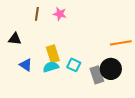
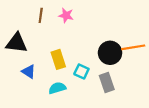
black triangle: (15, 39) -> (17, 43), size x1.5
cyan semicircle: (51, 67) -> (57, 88), moved
black circle: (111, 69) -> (110, 53), moved

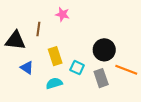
brown line: (41, 15) -> (38, 29), moved
orange line: (133, 47) -> (126, 70), moved, turned 30

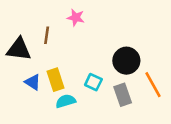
yellow rectangle: (55, 56) -> (55, 80), moved
orange line: (126, 70) -> (153, 85), turned 40

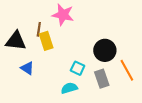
pink star: (76, 18) -> (63, 15), size x1.5
yellow rectangle: (55, 80) -> (46, 41), moved
cyan semicircle: (66, 101) -> (69, 88), moved

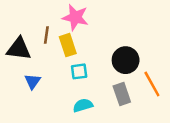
yellow rectangle: (46, 41) -> (68, 45), moved
blue triangle: (27, 68) -> (33, 81), turned 32
cyan square: (78, 68) -> (79, 71), moved, turned -32

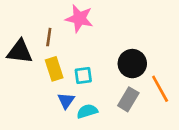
yellow rectangle: (68, 45) -> (54, 69), moved
blue triangle: (33, 81) -> (66, 101), moved
gray rectangle: (122, 94) -> (128, 99), turned 50

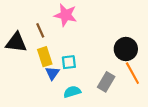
brown line: (49, 37) -> (40, 30), turned -32
black circle: (132, 64) -> (126, 49), moved
blue triangle: (66, 101) -> (52, 73), moved

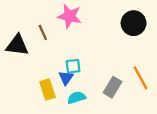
black circle: (126, 49) -> (134, 23), moved
yellow rectangle: (45, 57) -> (47, 89), moved
blue triangle: (52, 73) -> (66, 78), moved

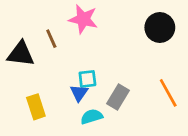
gray rectangle: (113, 87) -> (118, 97), moved
yellow rectangle: (47, 89) -> (36, 107), moved

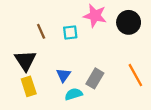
pink star: (83, 19) -> (95, 16), moved
black triangle: (21, 54) -> (25, 60), moved, turned 50
cyan square: (87, 79) -> (70, 32), moved

